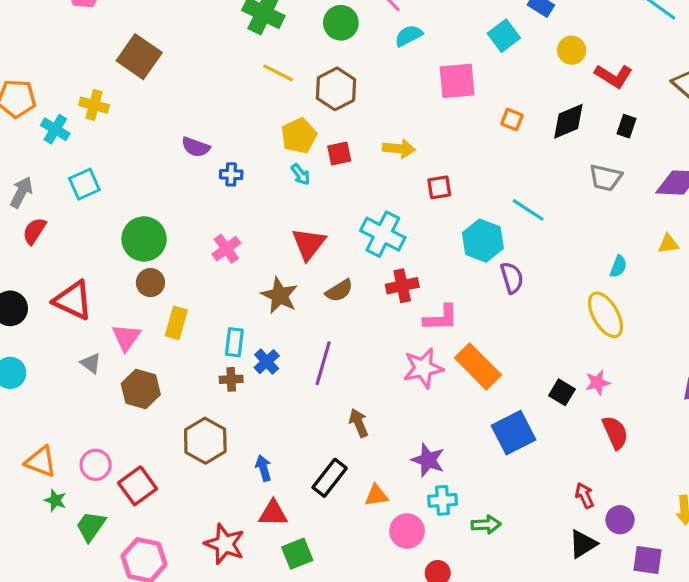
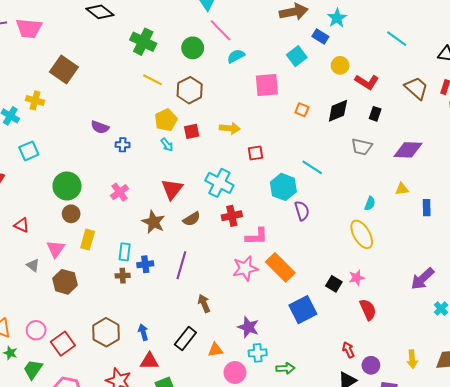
red triangle: (73, 300) -> (22, 225), size x0.6
blue cross: (267, 362) -> (145, 264), turned 35
brown hexagon: (205, 441) -> (106, 332), moved

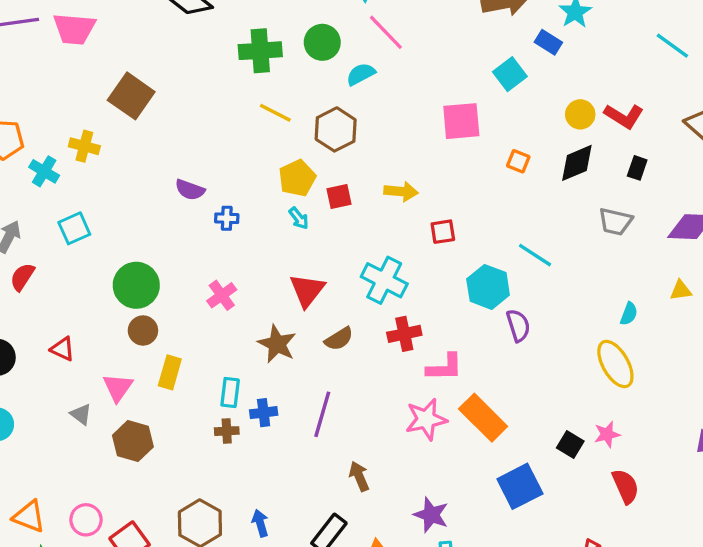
green cross: (143, 42) -> (260, 51), turned -30
green circle: (193, 48) -> (322, 42), moved
cyan semicircle: (236, 56) -> (361, 74), moved
yellow circle: (340, 65) -> (580, 114), moved

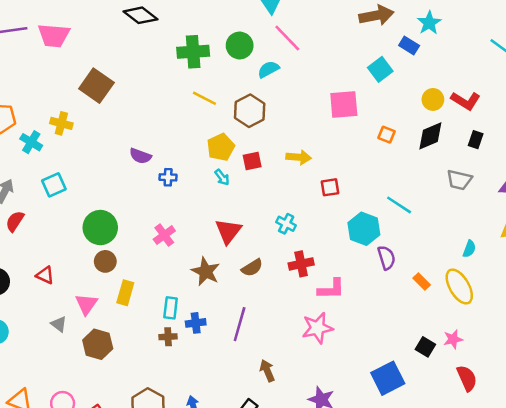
cyan cross: (384, 280) -> (286, 224), size x0.6
orange rectangle: (483, 418) -> (422, 282), moved, size x0.5

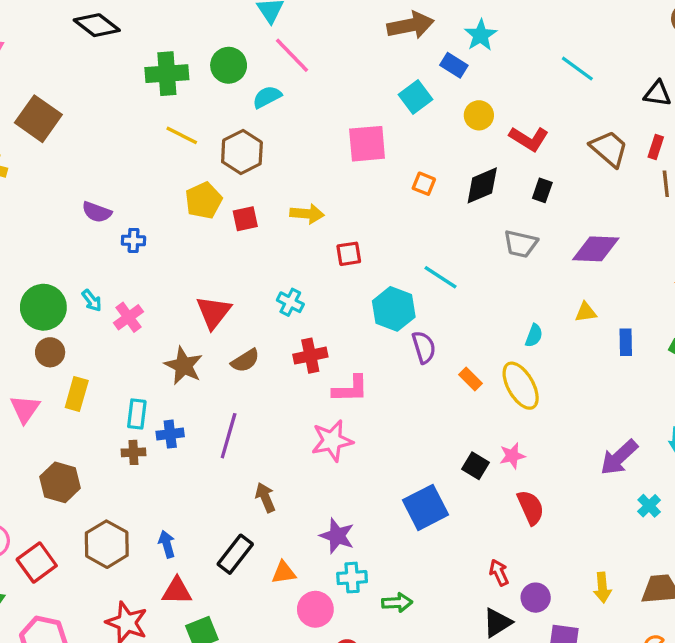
yellow circle: (433, 99) -> (479, 115), moved
cyan arrow: (222, 177) -> (92, 301), moved
brown hexagon: (98, 344) -> (60, 482), moved

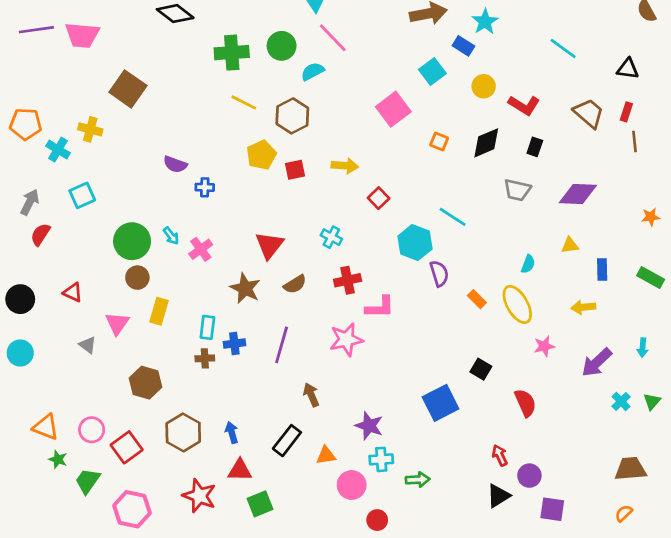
pink square: (367, 144) -> (393, 109), turned -32
red square: (349, 254) -> (379, 198), turned -35
pink star: (332, 441) -> (346, 340), moved
pink star: (512, 456) -> (544, 346), moved
yellow arrow: (602, 588) -> (583, 307), moved, turned 90

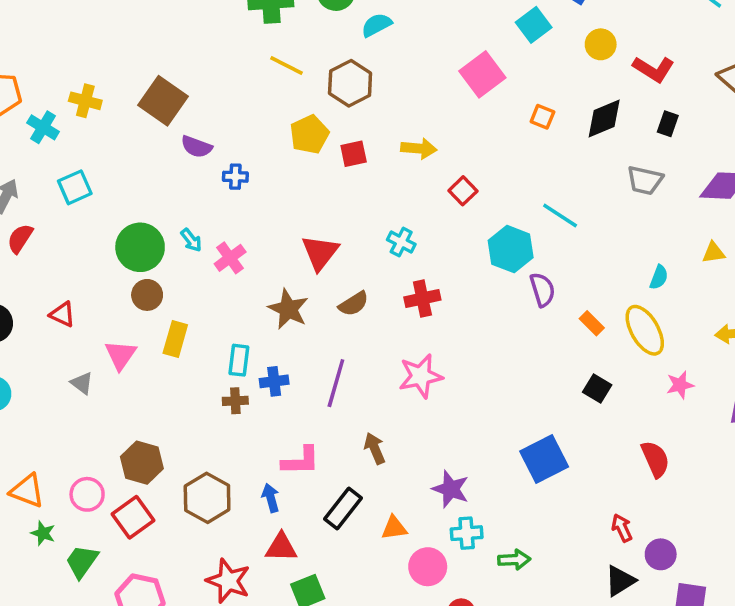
brown square: (128, 89) -> (163, 101), moved
pink L-shape: (380, 307) -> (301, 461), moved
black square: (481, 369) -> (597, 388), moved
brown hexagon: (145, 383) -> (142, 463), moved

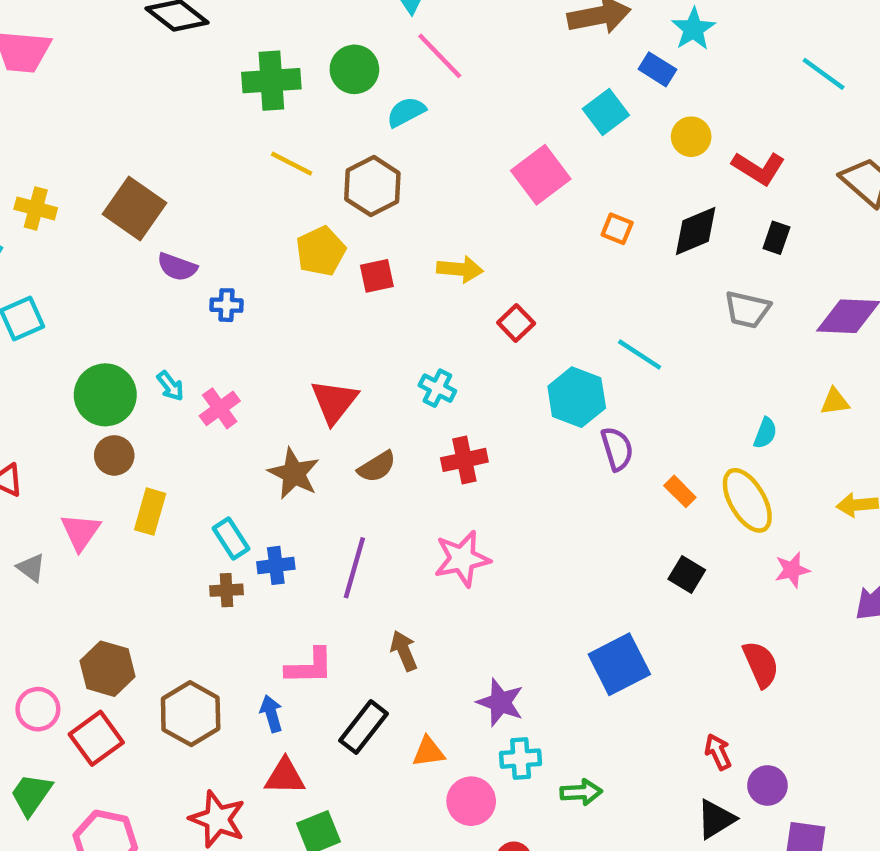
cyan rectangle: (239, 360) -> (231, 539), turned -40

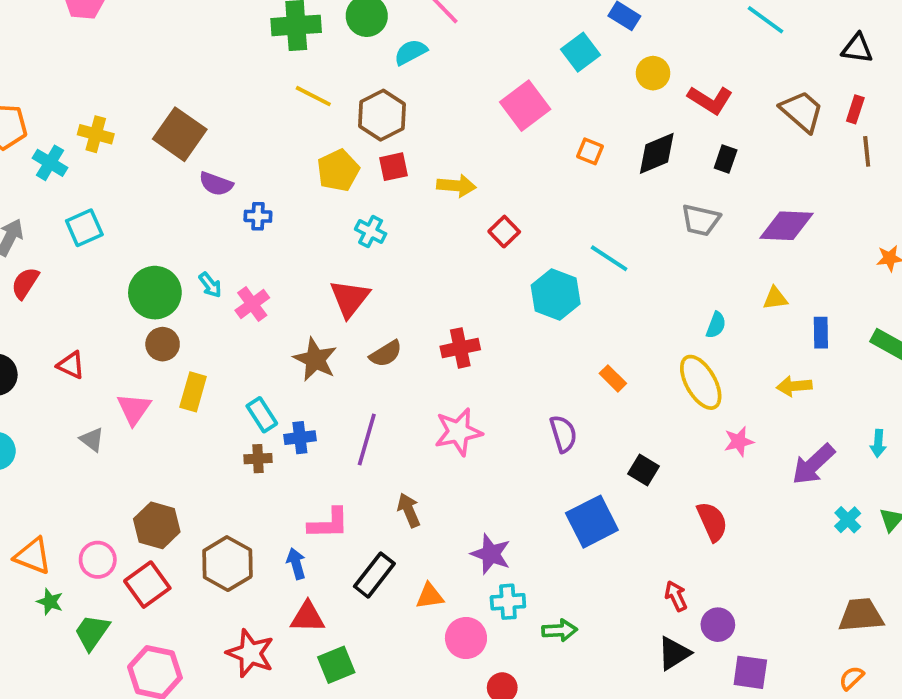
red square: (377, 276) -> (393, 167), moved
cyan cross: (437, 388) -> (371, 232), moved
purple semicircle: (617, 449) -> (563, 434), moved
orange rectangle: (680, 491) -> (613, 378), moved
black square: (687, 574) -> (643, 470), moved

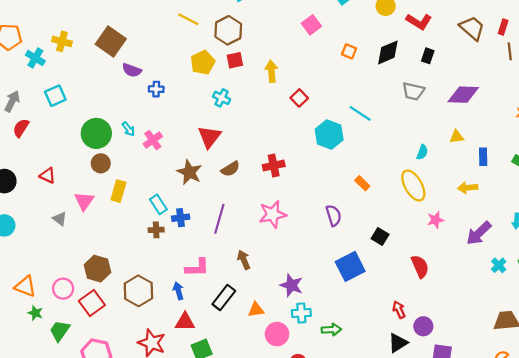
pink square: (525, 106) -> (311, 25), size x0.7
yellow arrow: (456, 186) -> (271, 71), turned -100

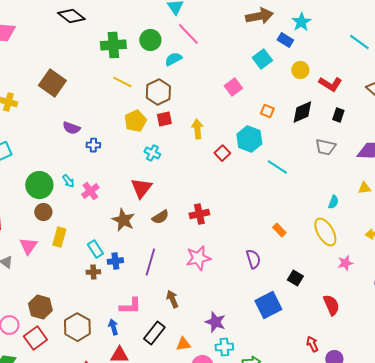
brown square: (111, 41) -> (52, 83), moved
cyan hexagon: (329, 135) -> (249, 139), moved

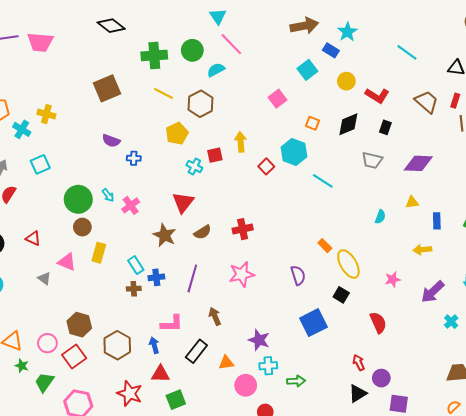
brown square: (52, 83) -> (107, 88), moved, turned 32
red square: (164, 119) -> (215, 155), moved
yellow ellipse: (325, 232) -> (348, 264), moved
pink triangle: (28, 246) -> (67, 262), turned -42

